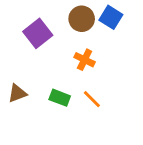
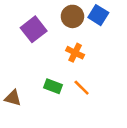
brown triangle: (17, 93) -> (13, 98), moved, turned 36

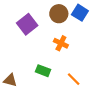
orange line: (82, 88) -> (74, 79), moved

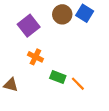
orange cross: (61, 43) -> (35, 57), moved
green rectangle: (43, 71) -> (58, 77), moved

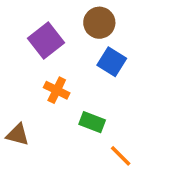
blue square: (85, 13) -> (112, 62), moved
orange line: (78, 84) -> (121, 156), moved

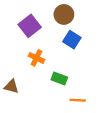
orange line: (121, 156) -> (78, 100), turned -42

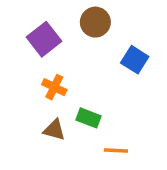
blue square: (72, 40) -> (135, 60), moved
brown triangle: (11, 86) -> (54, 130), moved

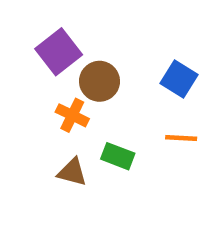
brown circle: (95, 22) -> (99, 81), moved
orange line: (116, 150) -> (181, 138), moved

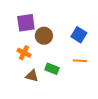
purple square: (59, 52) -> (26, 23), turned 30
orange cross: (72, 115) -> (24, 53), moved

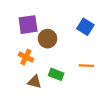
blue square: (79, 35) -> (85, 27), moved

